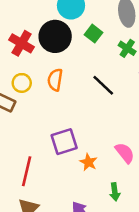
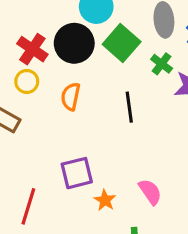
green square: (94, 34) -> (122, 43), size x1.6
yellow circle: (22, 83) -> (27, 81), moved
black line: (103, 85) -> (129, 107), turned 35

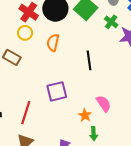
black line: (129, 107) -> (89, 60), moved
orange star: (105, 200) -> (85, 115), moved

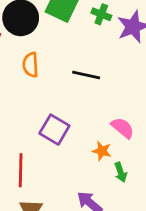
black line: (89, 60) -> (86, 75), turned -54
purple square: (57, 91) -> (54, 130), turned -30

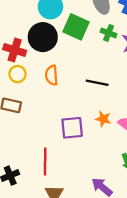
purple square: (54, 130) -> (72, 128), turned -35
orange star: (102, 151) -> (103, 119), moved

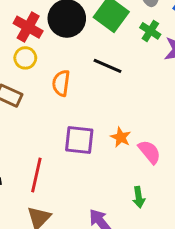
orange semicircle: (52, 75) -> (61, 83), moved
black line: (97, 83) -> (108, 66), moved

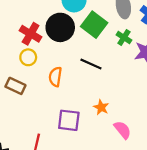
orange star: (121, 137) -> (101, 107), moved

